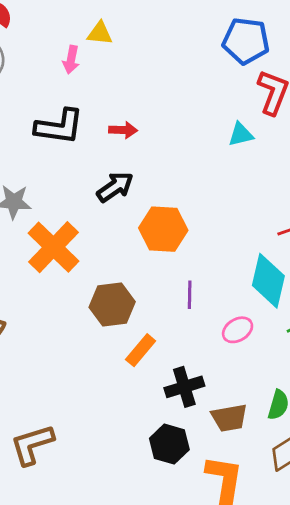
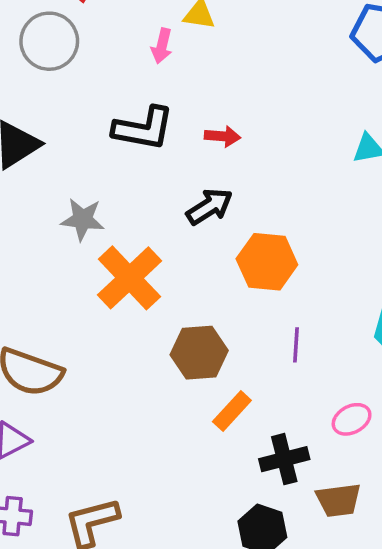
pink ellipse: (238, 330) -> (352, 419), moved

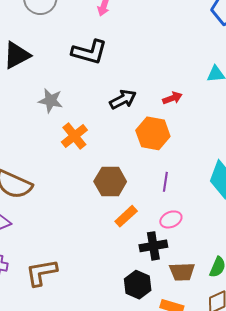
red arrow: (223, 136) -> (172, 98), moved, turned -30
orange cross: (129, 278) -> (74, 136), size x0.7
pink ellipse: (352, 419) -> (171, 219), moved

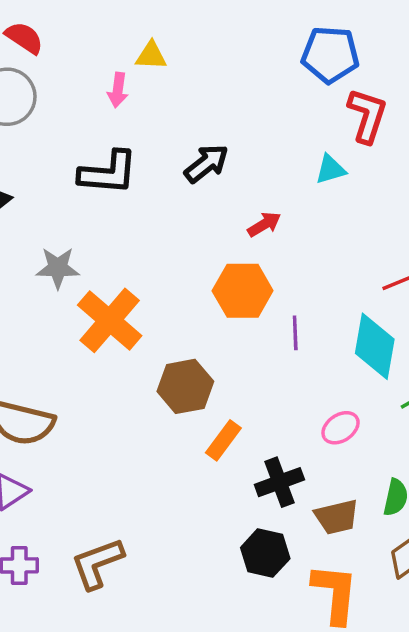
black arrow: (123, 99) -> (206, 164), moved
orange cross: (74, 136) -> (110, 320), size x1.4
purple line: (165, 182) -> (295, 333), moved
pink ellipse: (171, 219) -> (341, 428), moved

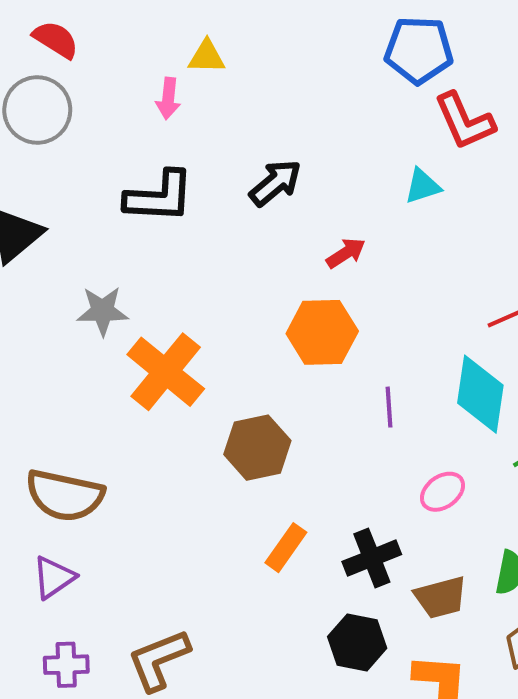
red L-shape: (367, 116) -> (464, 121), turned 140
purple line: (295, 333) -> (389, 407), moved
orange rectangle: (223, 440) -> (286, 548), moved

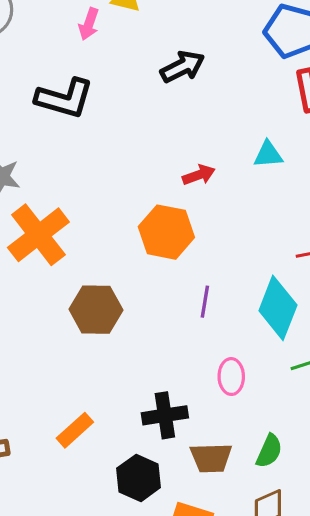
black arrow: (275, 183) -> (182, 67), moved
cyan triangle: (423, 186) -> (268, 154), moved
pink ellipse: (442, 492) -> (231, 377), turned -68
orange rectangle: (286, 548) -> (75, 430), moved

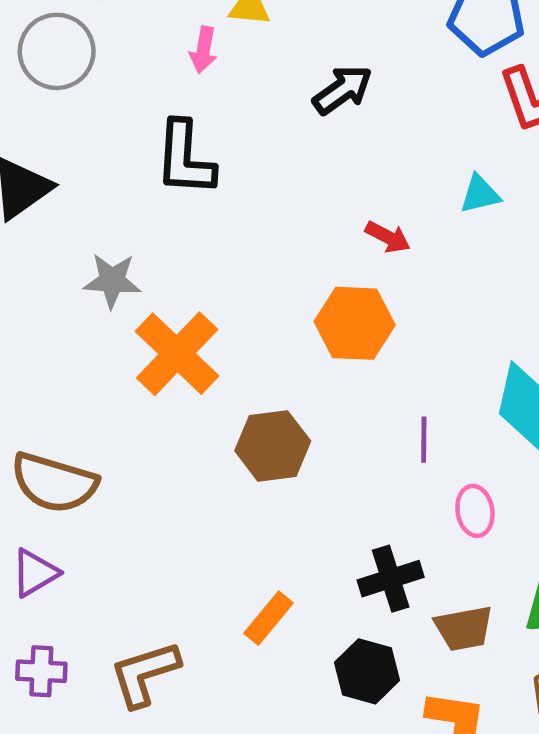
black L-shape: (64, 98) -> (185, 158), turned 86
red arrow: (199, 175) -> (388, 237), turned 56
purple line: (205, 302) -> (424, 440), moved

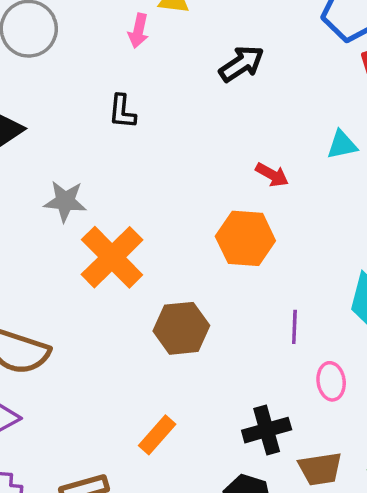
black L-shape: (185, 158) -> (122, 111), size x0.6
orange rectangle: (268, 618) -> (157, 435), moved

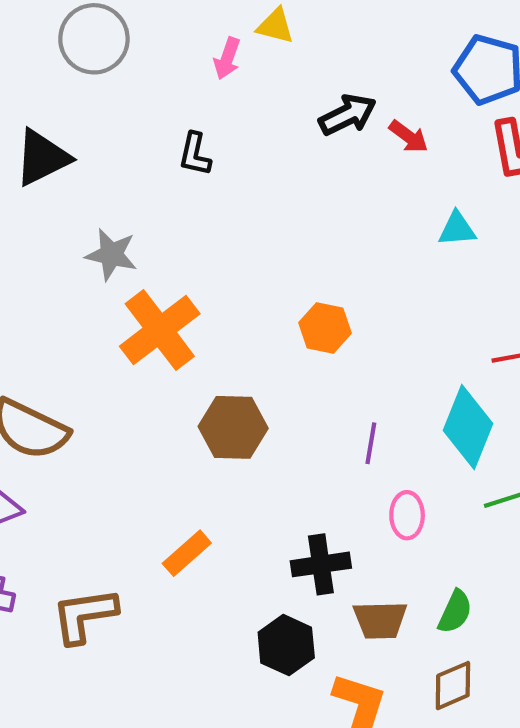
red arrow: (272, 175) -> (409, 137), moved
orange hexagon: (245, 238) -> (325, 328), size x0.7

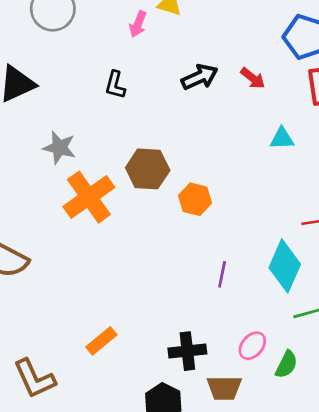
black arrow: (348, 115) -> (200, 77), moved
brown hexagon: (233, 427) -> (148, 169), moved
pink ellipse: (407, 515) -> (252, 346), moved, turned 40
green semicircle: (455, 612) -> (286, 364), moved
brown L-shape: (84, 615) -> (34, 379), turned -108

